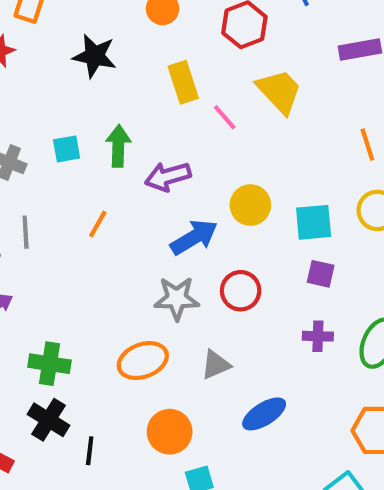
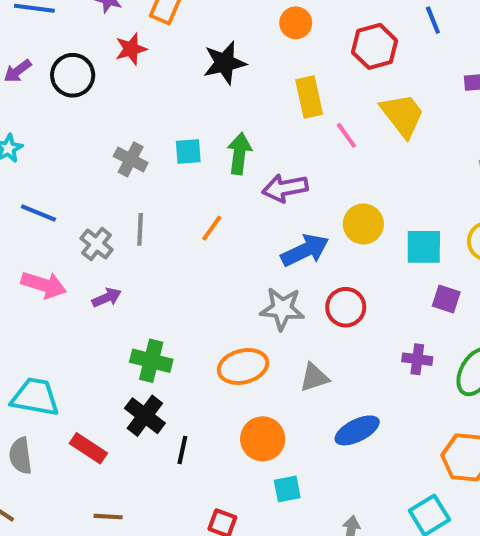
black star: (95, 56) -> (225, 63), turned -30
purple square: (321, 274) -> (446, 299), moved

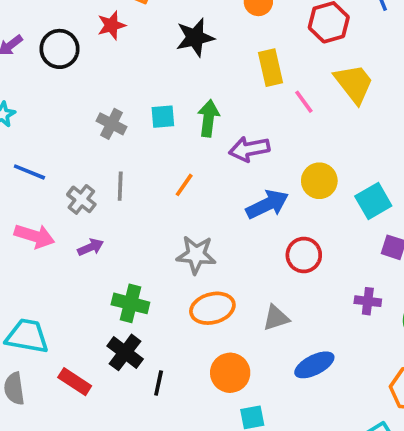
cyan square: (424, 247) -> (373, 201), turned -30
gray star: (282, 309) -> (196, 255), moved

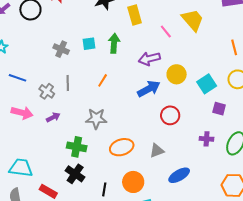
yellow rectangle: (271, 68) -> (135, 15), moved
purple arrow: (249, 149) -> (149, 59), moved
gray star: (196, 255) -> (96, 119), moved
black line: (159, 383) -> (104, 189), moved

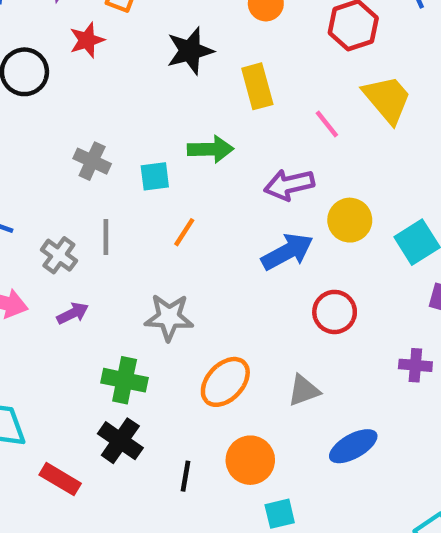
green arrow: (114, 43) -> (211, 149), turned 84
cyan square: (89, 44) -> (155, 176), moved
orange ellipse: (122, 147) -> (225, 382), turned -30

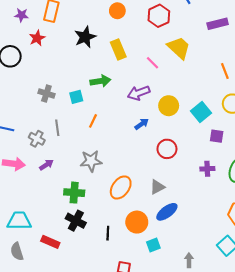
blue arrow: (287, 252) -> (142, 124), size x0.6
blue ellipse: (353, 446) -> (167, 212), moved

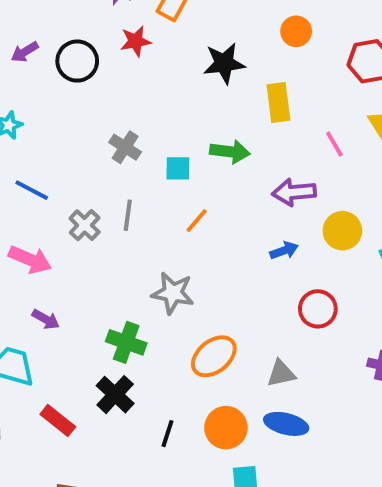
purple arrow: (46, 165) -> (46, 319), moved, turned 48
blue ellipse: (167, 212) -> (286, 424), turned 35

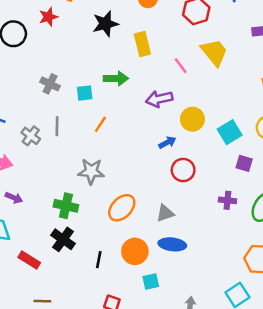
blue arrow: (284, 251) -> (167, 142), moved

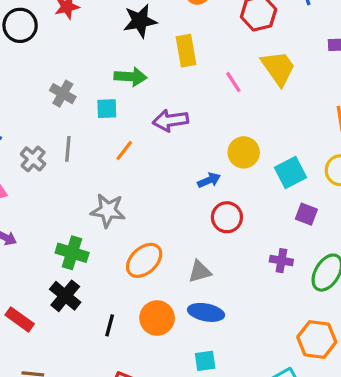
green arrow: (116, 79) -> (130, 77), moved
purple arrow: (159, 99) -> (170, 120), moved
cyan square: (151, 281) -> (205, 361), moved

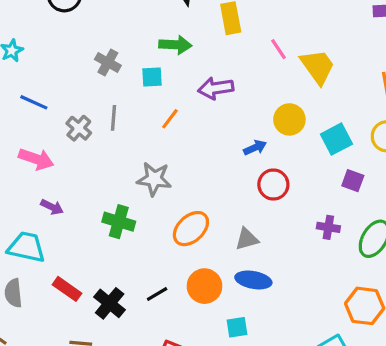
yellow trapezoid: (278, 68) -> (318, 67), moved
black cross: (65, 296) -> (110, 303), moved
black line: (110, 325) -> (157, 294), turned 45
cyan square: (205, 361) -> (237, 327), moved

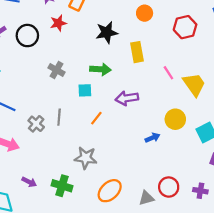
gray cross: (108, 62) -> (57, 70), moved
red circle: (273, 185) -> (169, 187), moved
purple arrow: (52, 207) -> (29, 182), moved

